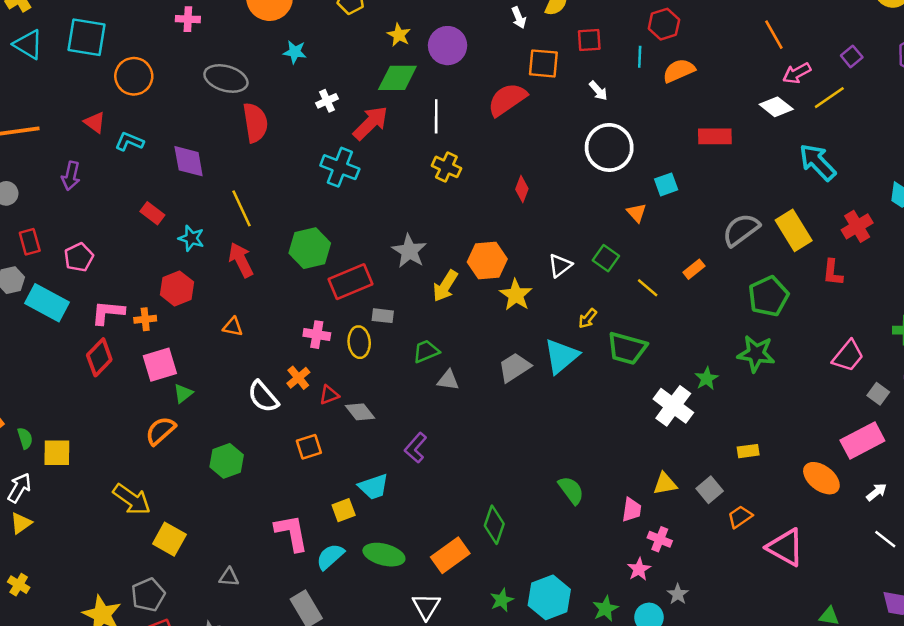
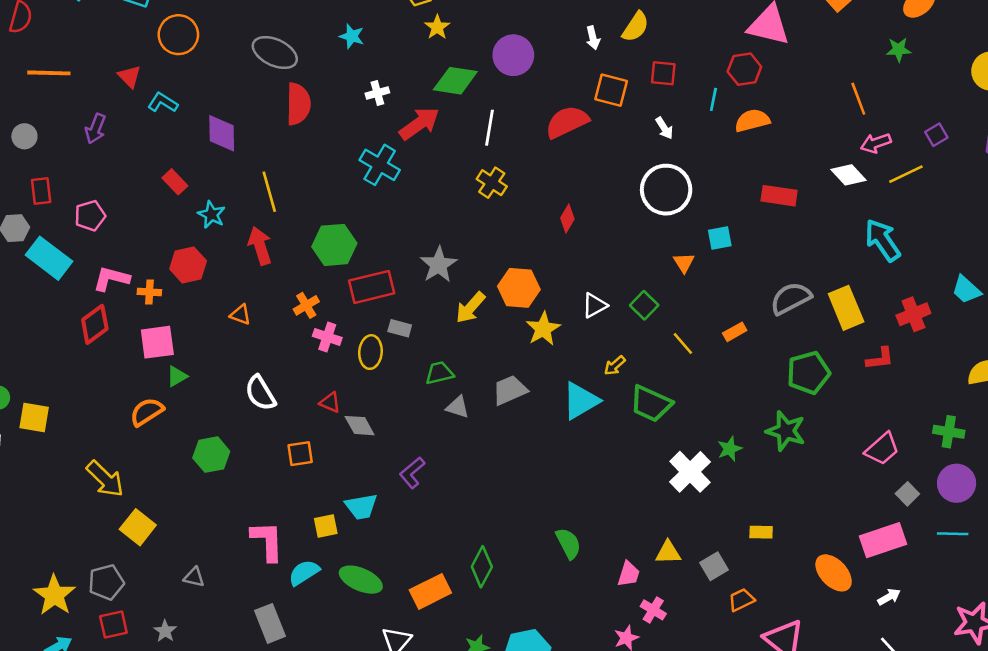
yellow star: (399, 35) -> (437, 27), moved
red L-shape: (833, 273) -> (880, 359), turned -112
gray trapezoid: (514, 367) -> (510, 390), moved
orange cross: (298, 378) -> (306, 305), moved
red triangle: (329, 395) -> (330, 402), turned 35

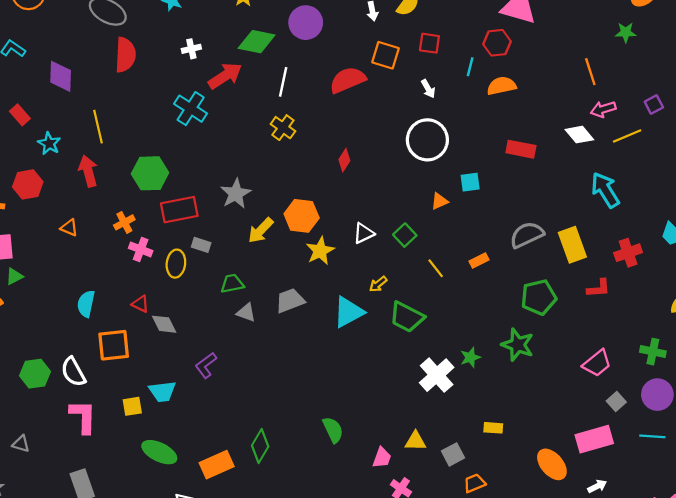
orange triangle: (684, 263) -> (439, 201), turned 36
white semicircle: (260, 393) -> (73, 372), moved
orange square: (300, 454) -> (114, 345), size x1.5
green hexagon: (211, 455) -> (35, 374), moved
cyan semicircle: (304, 573) -> (86, 304), moved, turned -48

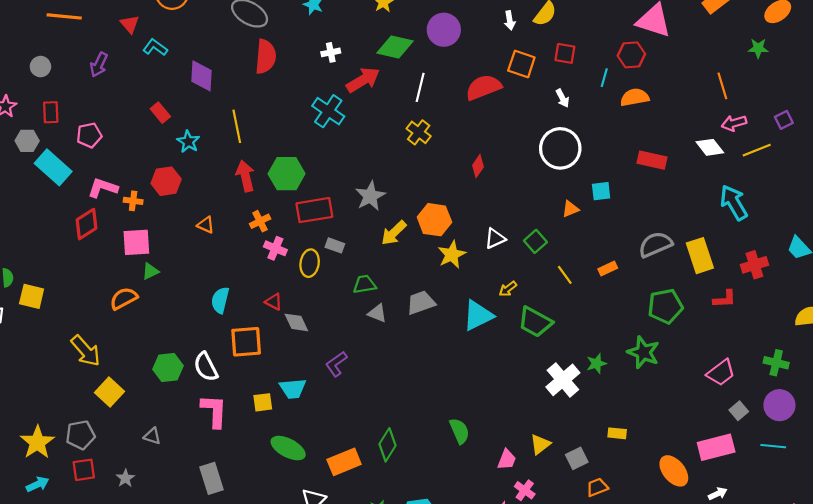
red arrow: (88, 171) -> (245, 176), moved
yellow triangle: (415, 441) -> (540, 444), turned -40

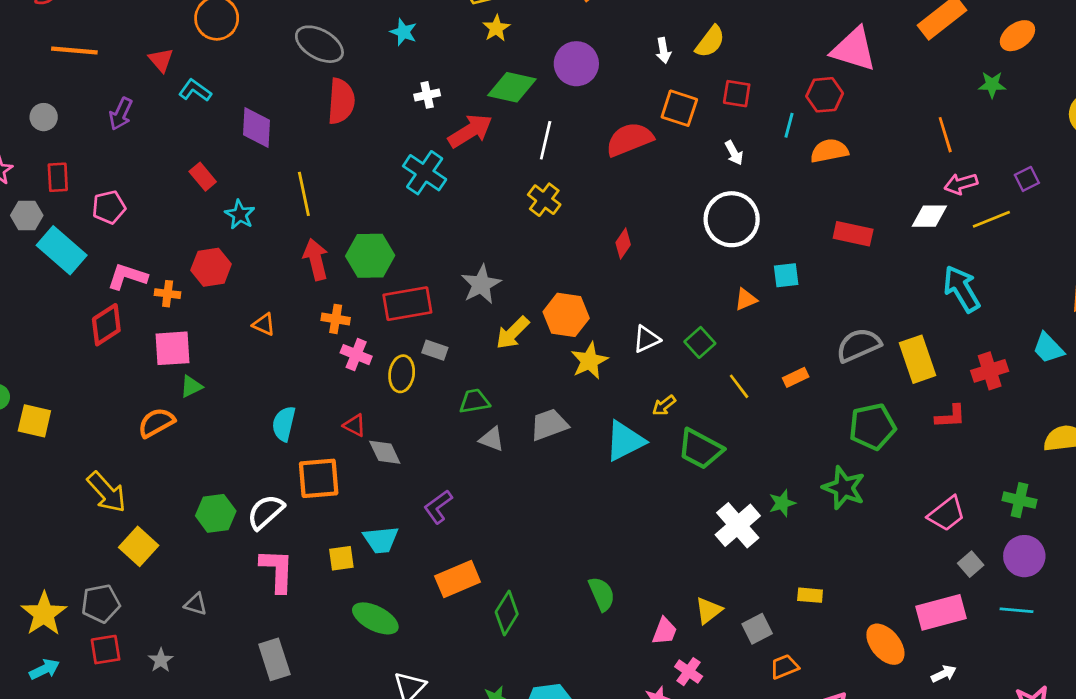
white diamond: (710, 147) -> (929, 216), turned -52
orange cross: (260, 221) -> (336, 319), turned 36
white semicircle: (206, 367) -> (266, 512), turned 76
orange rectangle: (344, 462) -> (458, 579), moved

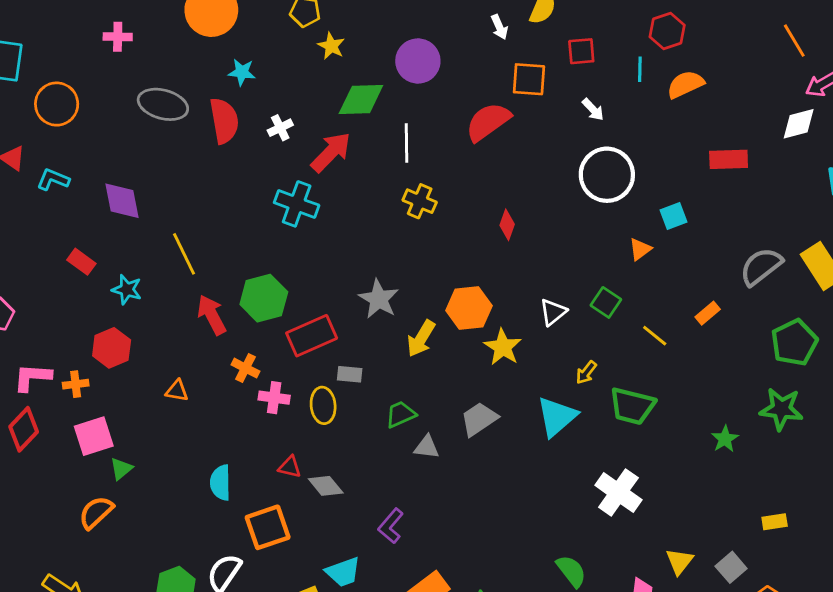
red semicircle: (341, 101) -> (224, 121), moved
orange cross: (336, 319) -> (245, 368), turned 32
white cross: (738, 525) -> (618, 492), moved

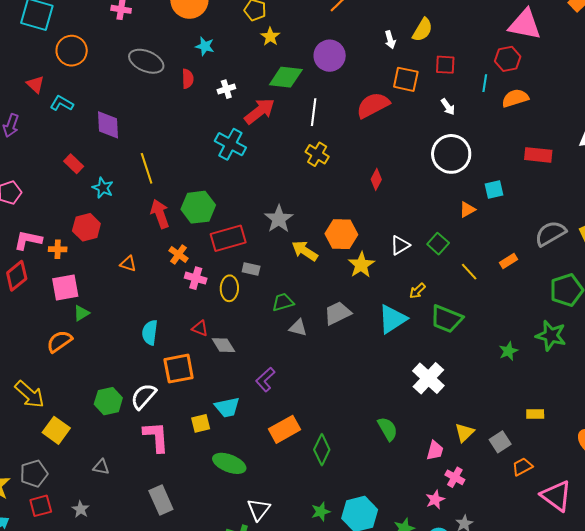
red semicircle: (224, 121) -> (188, 79), size x0.6
yellow arrow: (421, 339) -> (305, 251), turned 84

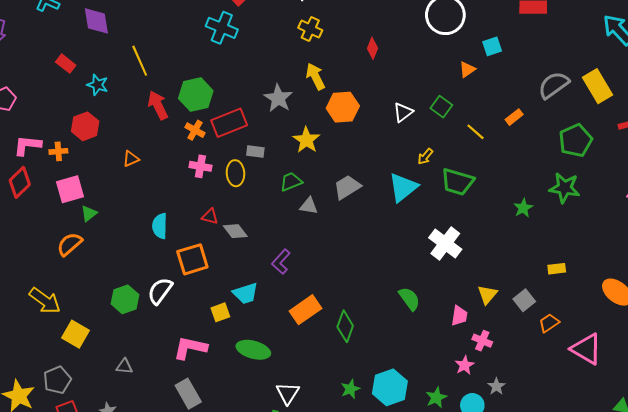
yellow arrow: (305, 251) -> (315, 76), moved, turned 36
orange cross: (179, 254) -> (195, 130), moved
orange triangle: (128, 264) -> (131, 159), turned -36
yellow star: (361, 265) -> (306, 140), moved
pink L-shape: (156, 437) -> (190, 348), moved, turned -68

